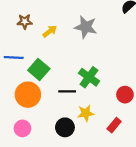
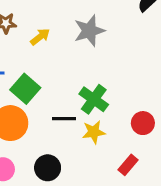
gray star: (86, 27) -> (89, 31), turned -30
yellow star: (86, 113) -> (94, 132), moved
black circle: (65, 127) -> (48, 168), moved

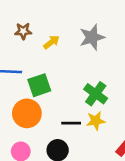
green square: (25, 89) -> (39, 85), turned 30
black line: (64, 119) -> (71, 123), moved

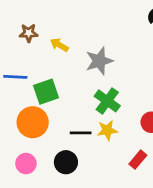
gray star: (92, 37) -> (99, 61), moved
yellow arrow: (51, 42) -> (59, 45), turned -112

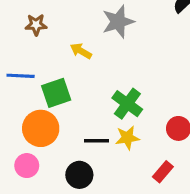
yellow arrow: (59, 45) -> (81, 51), moved
gray star: (99, 61) -> (118, 22), moved
pink circle: (26, 164) -> (27, 166), moved

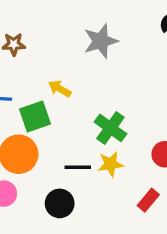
yellow arrow: (81, 51) -> (60, 89), moved

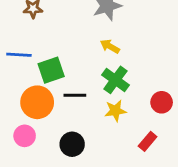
yellow arrow: (60, 89) -> (110, 46), moved
black line: (78, 167) -> (75, 95), moved

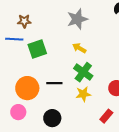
blue line: (19, 55) -> (14, 39), moved
green square: (51, 70) -> (37, 49), moved

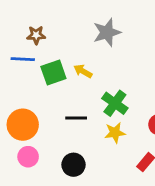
yellow arrow: (79, 48) -> (83, 71), moved
orange circle: (27, 88) -> (23, 125), moved

